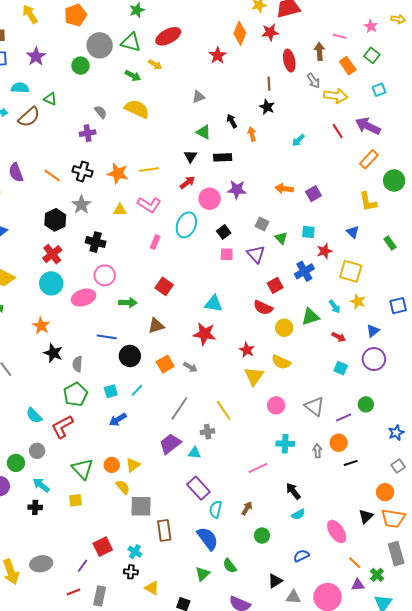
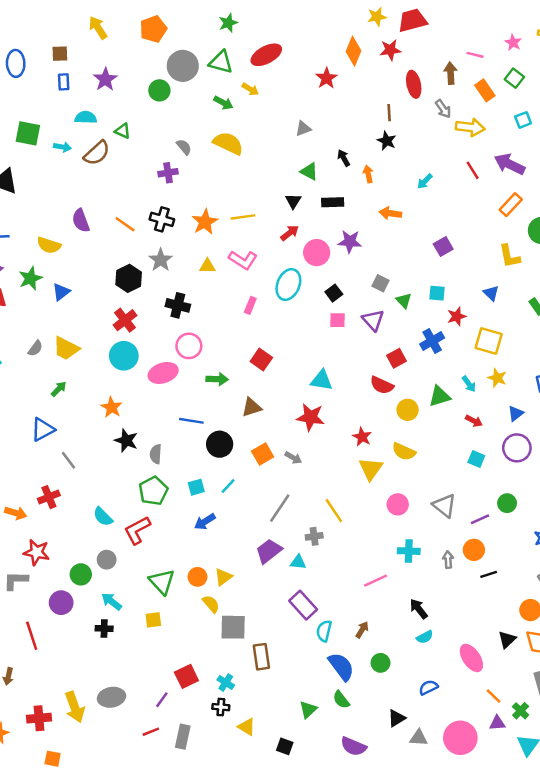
orange star: (118, 173) -> (205, 222), turned 30
orange arrow: (284, 189) -> (390, 213), moved
blue semicircle: (208, 539) -> (341, 667), moved

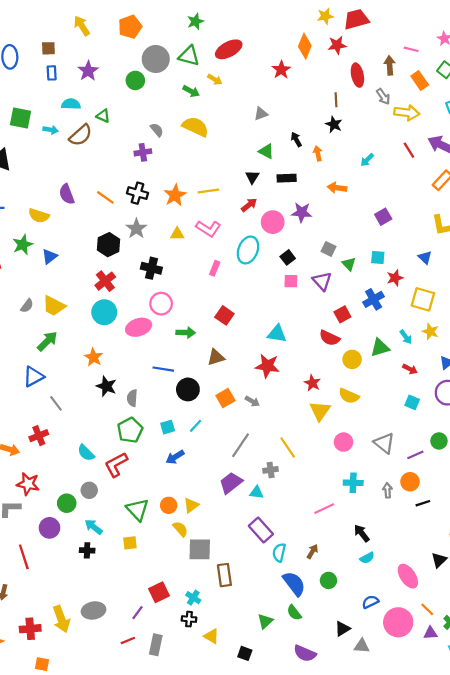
green arrow: (59, 389) -> (47, 341), size x1.5
pink circle: (460, 738) -> (398, 622), moved

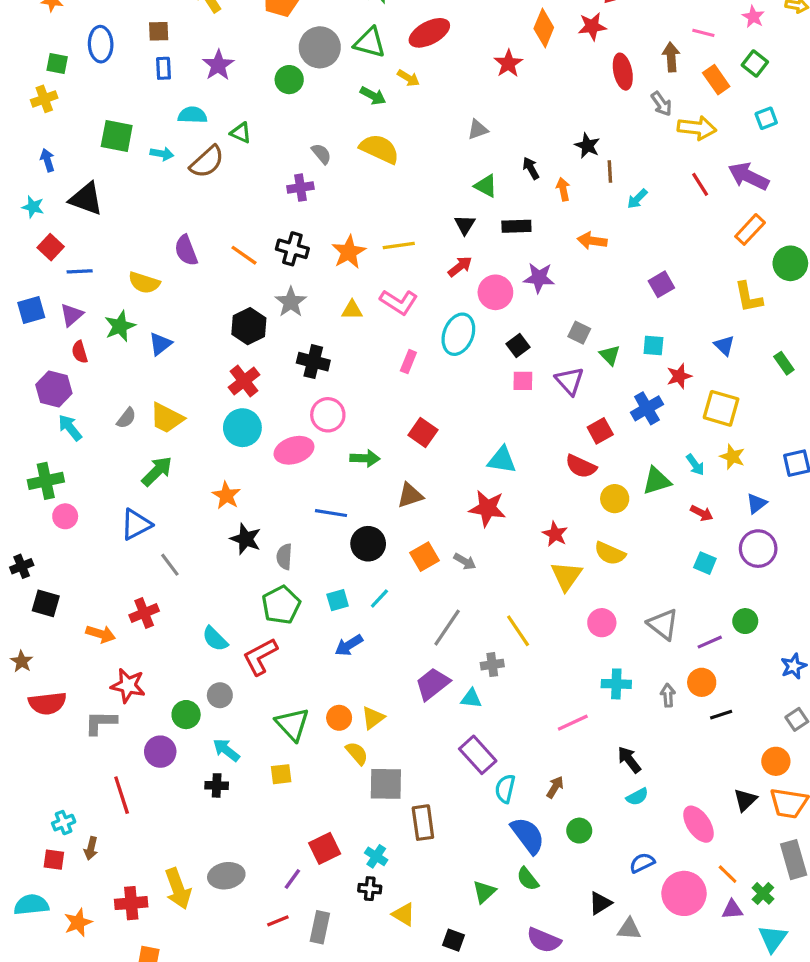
brown line: (336, 100) -> (610, 171), moved

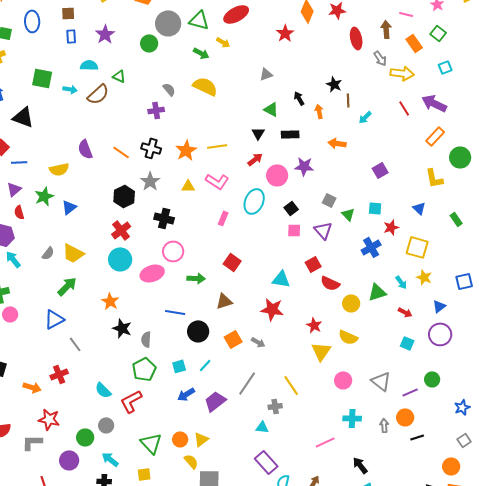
yellow semicircle: (144, 283) -> (59, 169), turned -30
red square: (600, 431) -> (313, 264), moved
purple trapezoid: (433, 684) -> (215, 401), moved

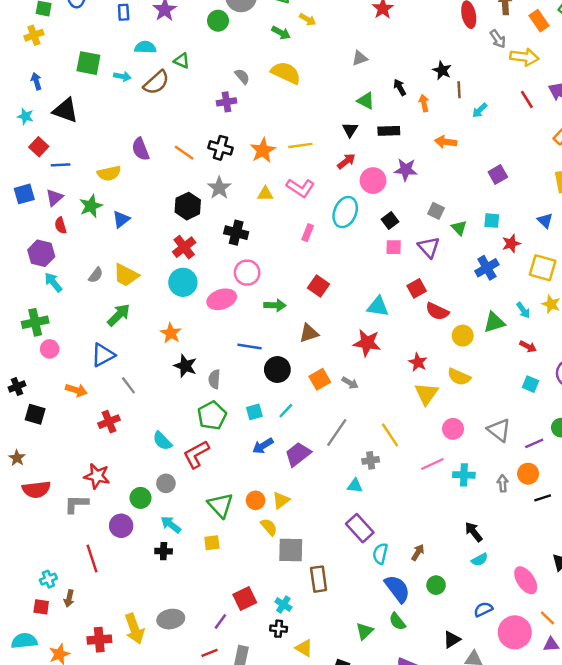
orange arrow: (32, 387) -> (76, 390), moved
pink line: (325, 442) -> (432, 464), moved

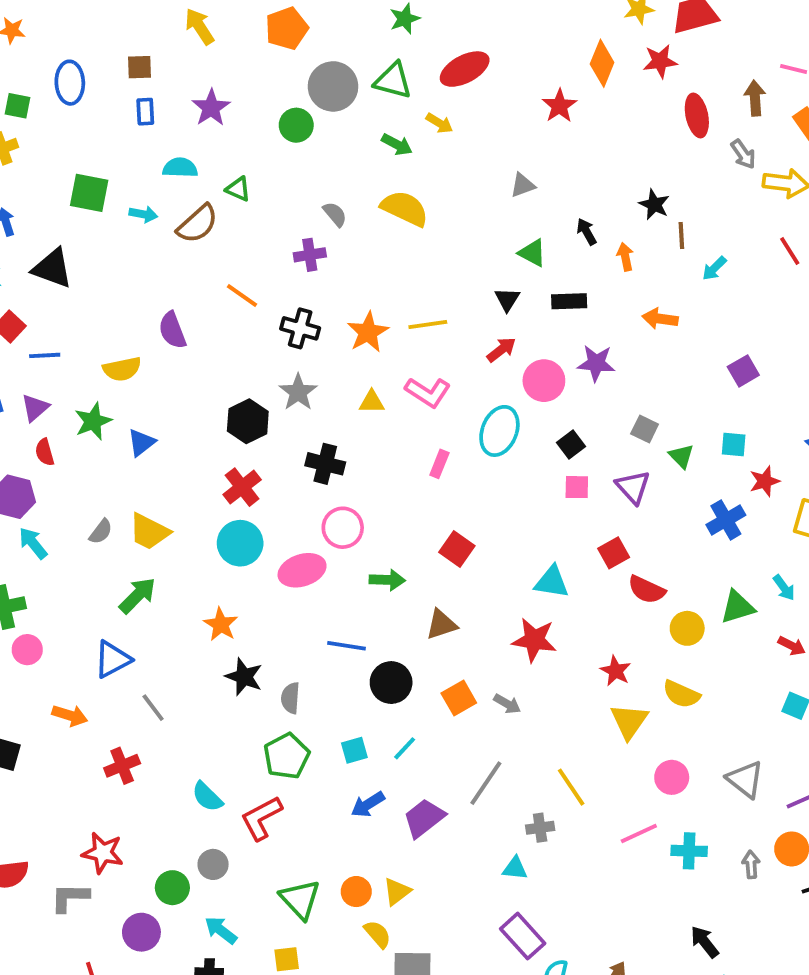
orange line: (184, 153) -> (242, 295), moved

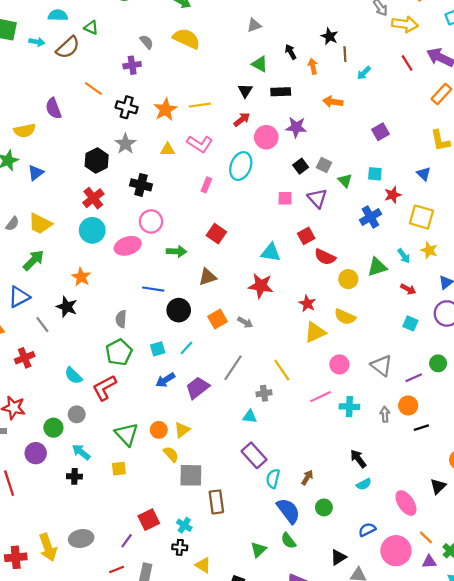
black square: (571, 444) -> (301, 166), moved
black star: (244, 677) -> (67, 307), moved
yellow triangle: (629, 721) -> (315, 332), turned 30

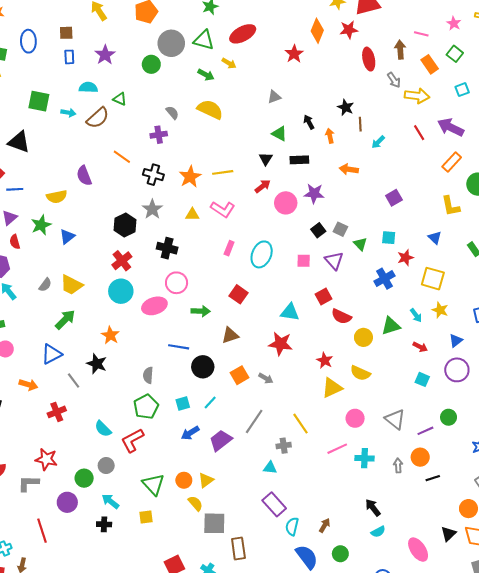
cyan ellipse: (241, 166) -> (262, 254), moved

